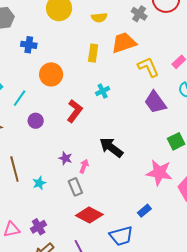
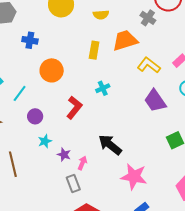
gray cross: (139, 14) -> (148, 18), moved
yellow L-shape: (148, 67) -> (149, 65), turned -30
pink star: (159, 173) -> (134, 177), moved
cyan star: (39, 183) -> (45, 141), moved

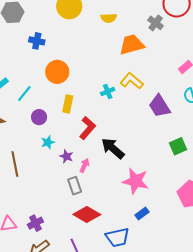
yellow rectangle: (94, 50) -> (68, 104), moved
yellow L-shape: (149, 65) -> (132, 81), moved
red L-shape: (74, 108) -> (87, 128), moved

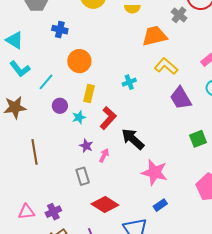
yellow L-shape: (132, 81) -> (166, 66), moved
cyan star: (48, 142) -> (79, 117), moved
gray rectangle: (75, 186) -> (83, 176), moved

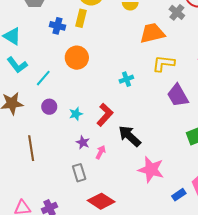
yellow L-shape: (166, 66) -> (163, 63), turned -35
yellow rectangle: (89, 93) -> (81, 18), moved
purple circle: (60, 106) -> (49, 107), moved
blue rectangle: (160, 205) -> (179, 195), moved

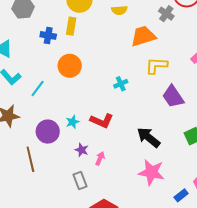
purple circle: (49, 107) -> (48, 132), moved, size x1.5
red L-shape: (105, 115) -> (102, 121), turned 75
black arrow: (130, 136) -> (149, 137), moved

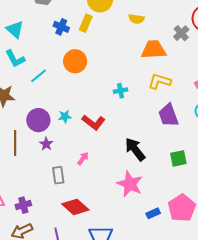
purple star: (82, 150) -> (46, 144), moved

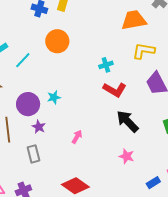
red L-shape: (93, 122) -> (115, 90), moved
gray rectangle: (58, 175) -> (33, 154), moved
pink star: (130, 184) -> (127, 156), size x0.6

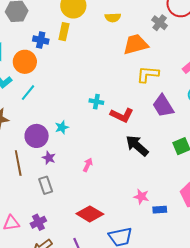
orange circle: (57, 41) -> (25, 62), moved
cyan cross: (106, 65) -> (96, 102), moved, turned 32
pink star: (127, 156) -> (141, 197), moved
blue rectangle: (153, 183) -> (160, 210), moved, turned 32

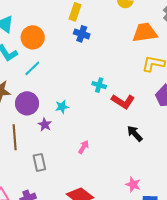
blue cross: (41, 40) -> (82, 34), moved
purple circle: (37, 136) -> (27, 103), moved
black arrow: (137, 146) -> (135, 133), size x0.7
purple star: (49, 158) -> (45, 125), moved

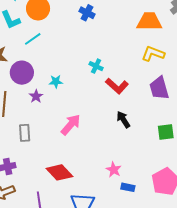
pink arrow: (84, 147) -> (71, 125), size x1.6

